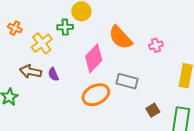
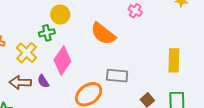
pink cross: (156, 45) -> (135, 11), moved, turned -32
pink diamond: (94, 58) -> (62, 61), moved

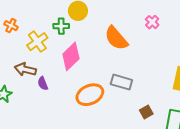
purple semicircle: (43, 81) -> (43, 83), moved

